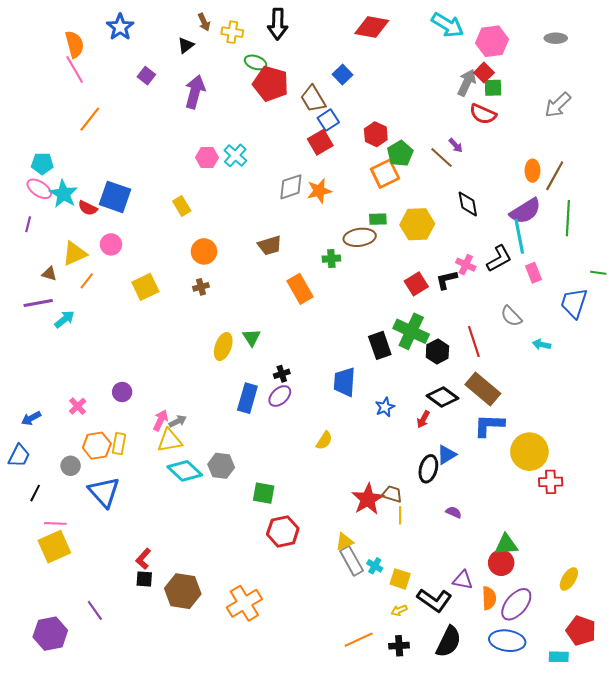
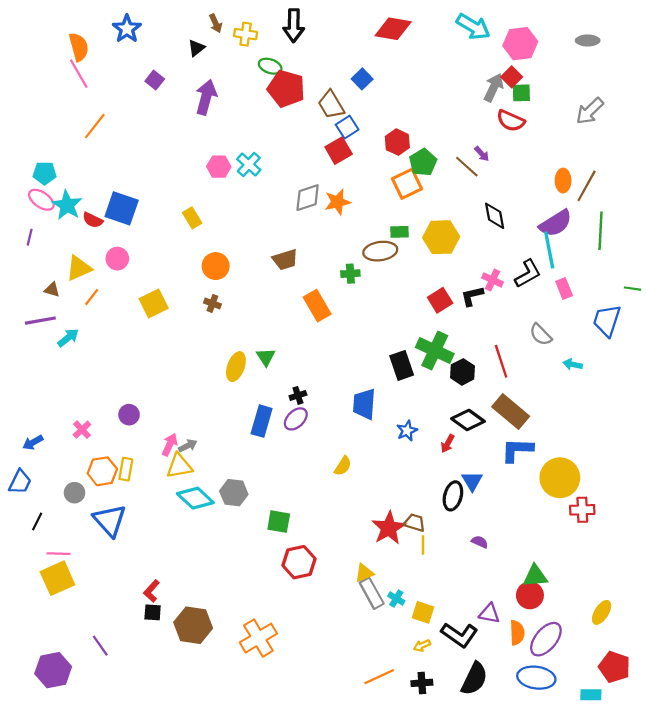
brown cross: (201, 287) -> (212, 303), turned 35
blue triangle: (447, 455) -> (472, 481), turned -30

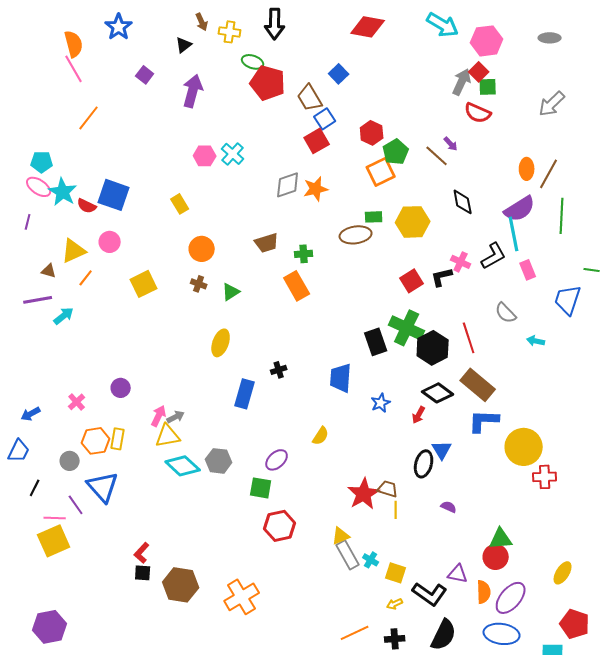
green cross: (350, 274) -> (304, 254), moved
green triangle: (266, 357) -> (231, 292), moved, turned 30
black hexagon: (463, 372) -> (433, 348), size x1.4
purple ellipse: (296, 419) -> (277, 460), moved
purple line: (100, 646) -> (76, 505), moved

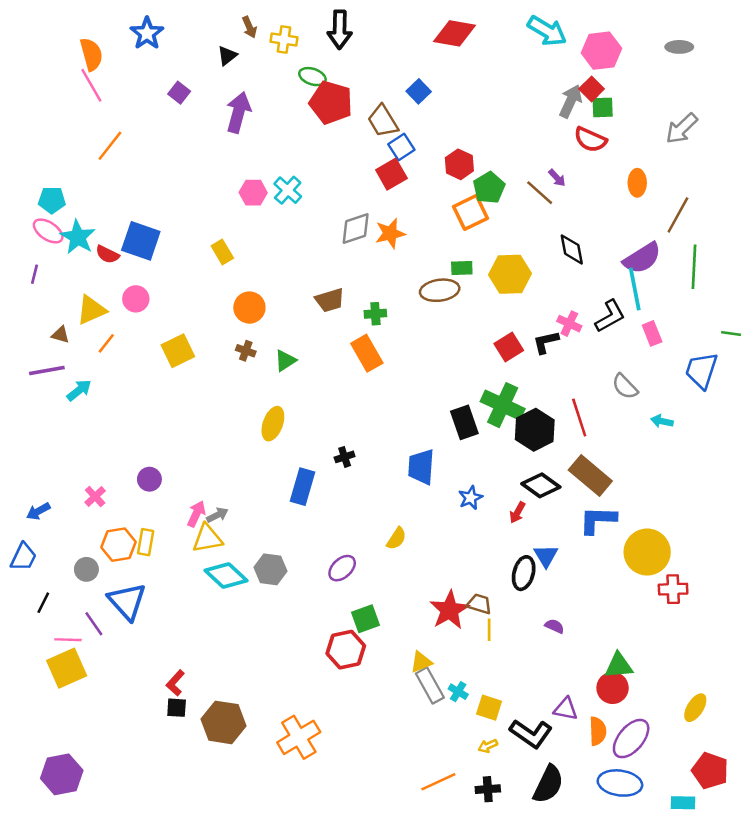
orange ellipse: (527, 169) -> (637, 183), moved
green square: (261, 488) -> (366, 619), moved, turned -30

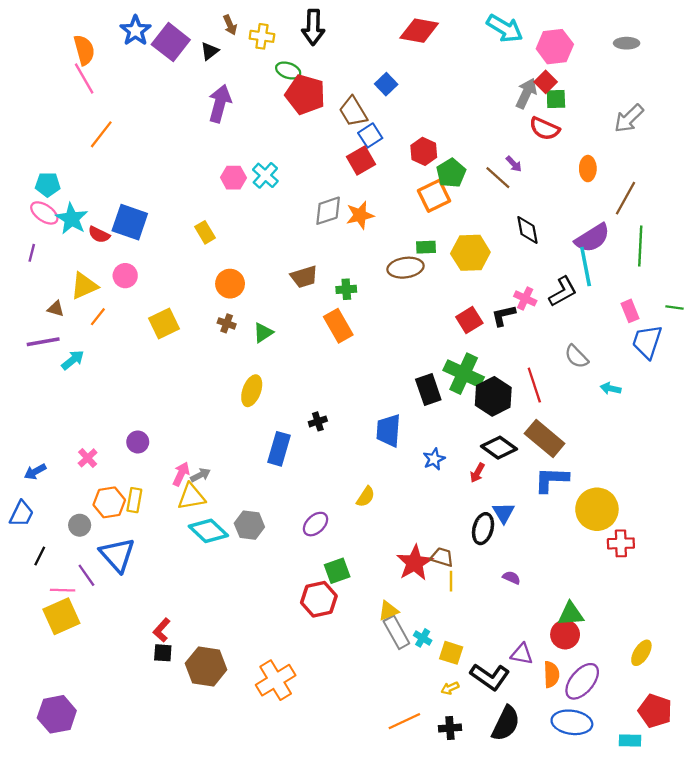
purple square: (179, 93) -> (171, 42), moved, size x1.8
pink rectangle: (652, 333) -> (630, 311), moved

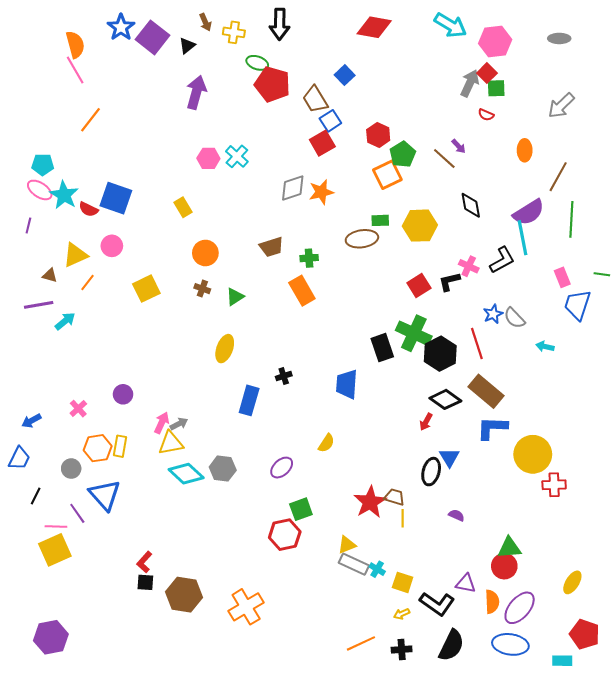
red semicircle: (545, 129) -> (486, 115), size x0.6
blue star: (434, 459) -> (493, 314), moved
gray rectangle: (396, 632) -> (354, 564), turned -36

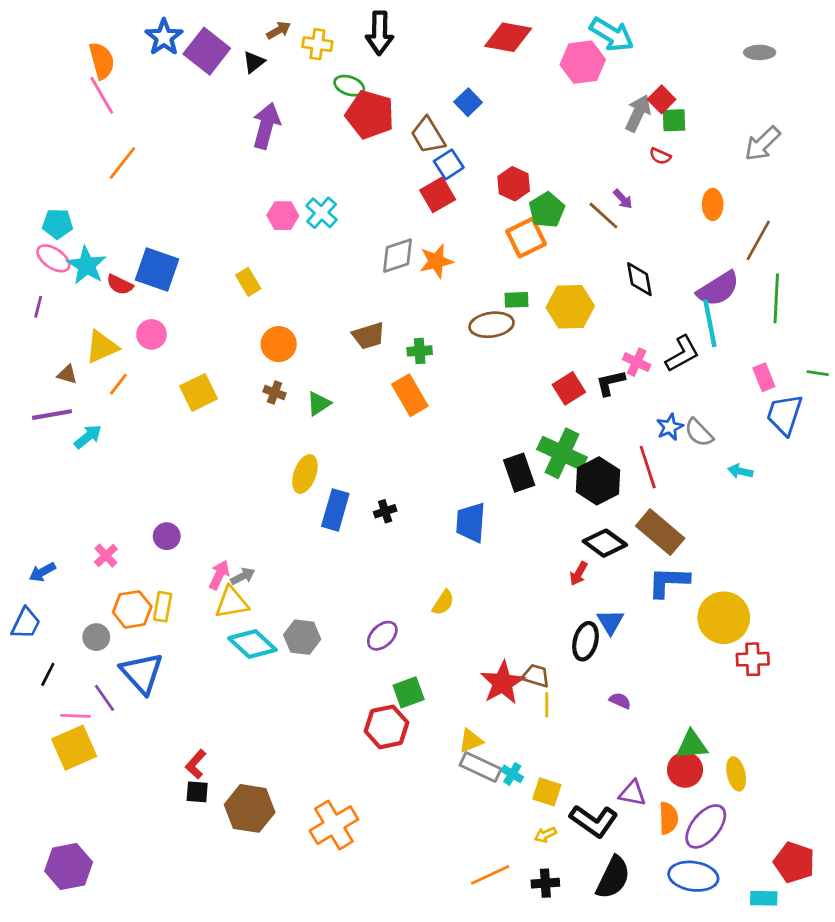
brown arrow: (205, 22) -> (279, 30), turned -96
pink hexagon: (495, 42) -> (583, 62), moved
blue rectangle: (249, 400) -> (335, 510), moved
yellow ellipse: (572, 582) -> (736, 774), moved, turned -45

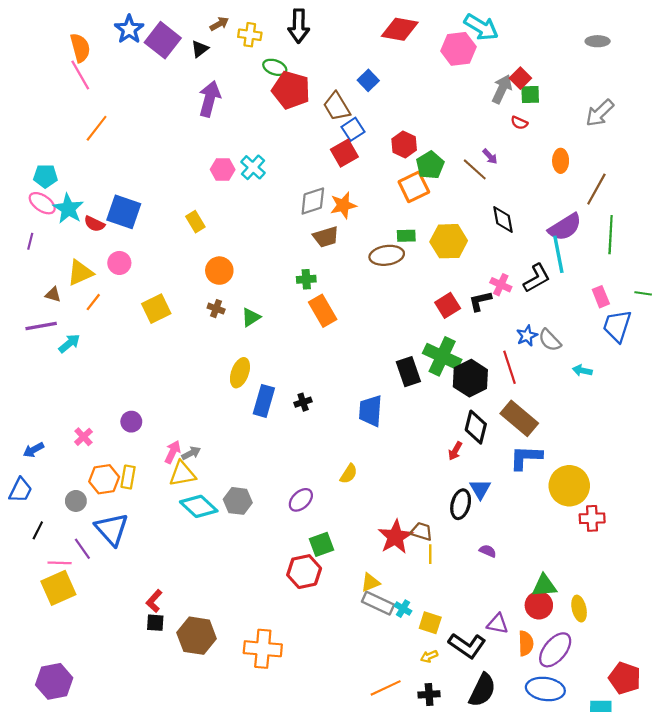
brown trapezoid: (369, 336) -> (326, 237), moved
green cross: (420, 351) -> (306, 279), moved
black diamond: (605, 543) -> (476, 427), turned 68
orange cross: (334, 825) -> (263, 649), turned 36

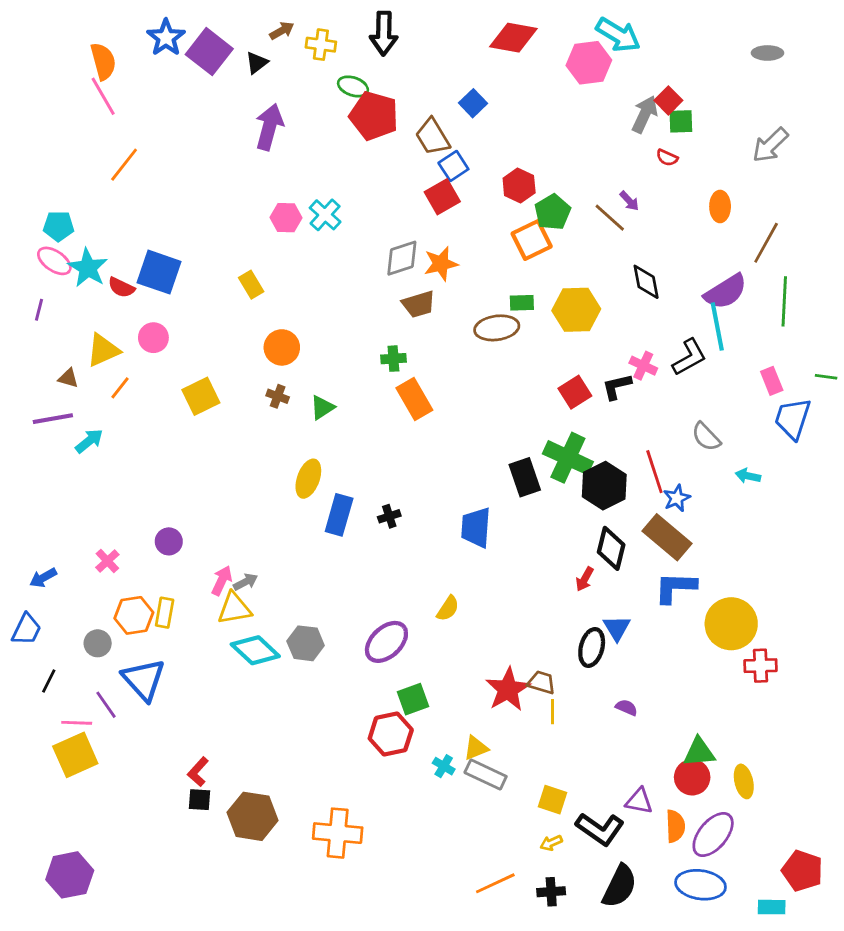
blue star: (527, 336) -> (677, 498), moved
purple ellipse: (301, 500) -> (386, 642), size x1.4
cyan cross: (403, 609) -> (444, 766), moved

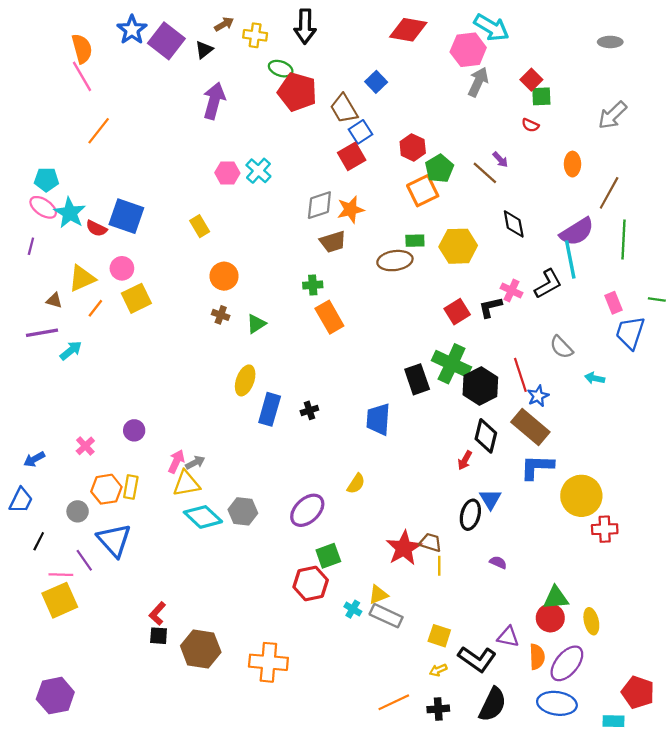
gray arrow: (645, 114) -> (478, 82), moved
yellow square: (201, 396) -> (136, 298), moved

